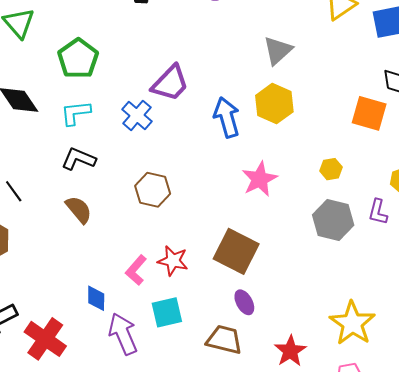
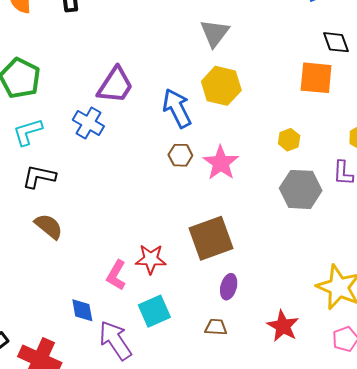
brown hexagon: (153, 190) -> (180, 155), moved, size x0.7
brown square: (236, 251) -> (211, 238), turned -36
purple ellipse: (244, 302) -> (229, 287), turned 55
brown trapezoid: (224, 340) -> (216, 327), size x0.6

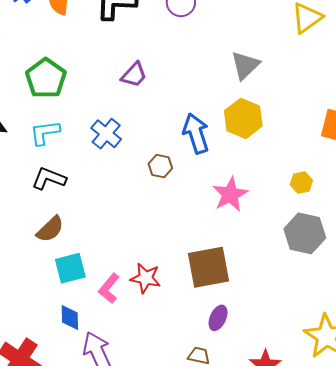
purple trapezoid: (115, 85) -> (134, 75), moved, size x0.7
brown hexagon: (180, 155) -> (160, 166), moved
brown semicircle: (49, 226) -> (50, 229), turned 88
cyan square: (154, 311) -> (70, 268), moved

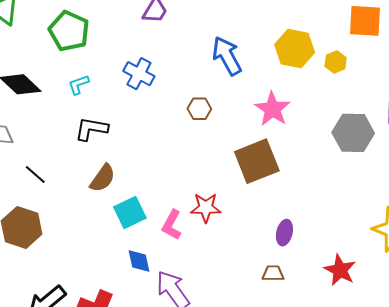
yellow hexagon: (243, 118) -> (295, 49), moved
cyan L-shape: (45, 133) -> (78, 85), size x0.7
brown hexagon: (160, 166) -> (199, 109), moved
yellow hexagon: (301, 183) -> (336, 62), moved
brown square: (209, 267) -> (257, 161), moved

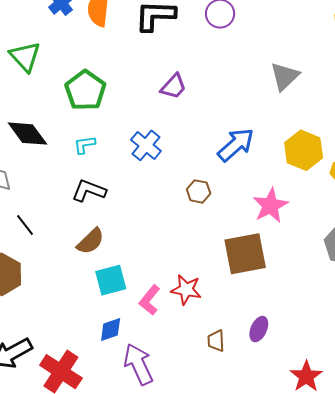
blue arrow: (227, 56) -> (236, 145), turned 66
blue diamond: (139, 261) -> (111, 329), turned 72
brown trapezoid: (273, 273) -> (216, 341), moved, turned -105

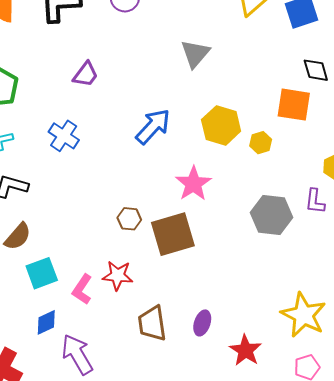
brown hexagon: (199, 191) -> (129, 219), moved
purple ellipse: (259, 329) -> (202, 323), moved
brown trapezoid: (216, 341) -> (152, 323), size x1.6

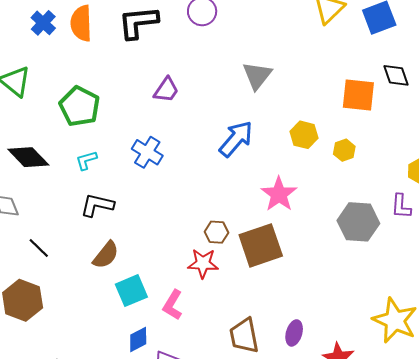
gray triangle: (195, 54) -> (257, 76), moved
orange square: (294, 105) -> (358, 95), moved
yellow hexagon: (221, 125) -> (304, 135), size x0.7
red star: (118, 275) -> (203, 263), moved

